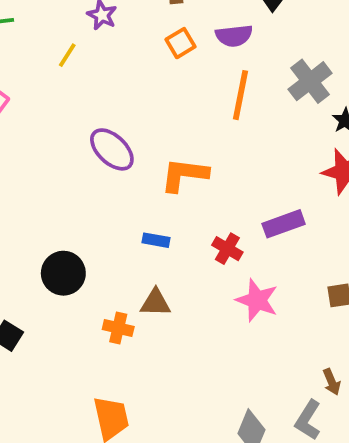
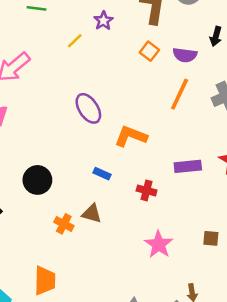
orange square: (181, 43) -> (149, 51), turned -36
purple rectangle: (284, 224) -> (188, 166), moved
red cross: (227, 249) -> (147, 190), turned -30
pink star: (257, 300) -> (159, 244), moved

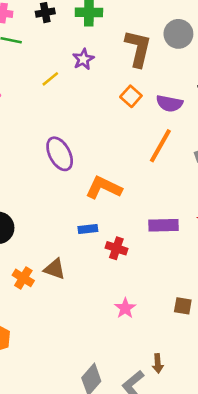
blue rectangle: (102, 174) -> (88, 229), moved, turned -35
pink star: (159, 244) -> (125, 308), size x0.7

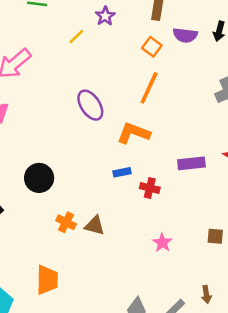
purple semicircle: (169, 103) -> (185, 35), moved
orange line: (160, 146) -> (149, 88), moved
brown triangle: (55, 269) -> (95, 226), moved
brown arrow: (158, 363) -> (206, 294), moved

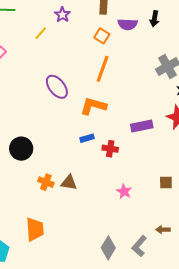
brown arrow: (206, 294) -> (163, 230), turned 104

